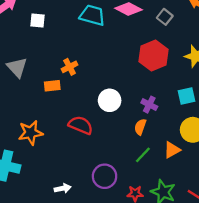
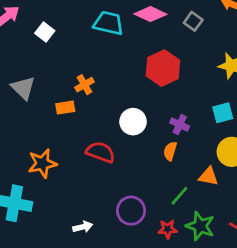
white square: (38, 21) -> (45, 32), turned 35
red hexagon: (153, 55) -> (163, 68), moved
orange triangle: (172, 150) -> (208, 176), turned 42
green line: (143, 155) -> (179, 196), moved

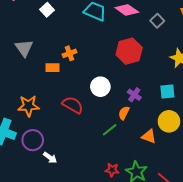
green line: (179, 196) -> (110, 130), moved
purple circle: (131, 211) -> (33, 140), moved
white arrow: (83, 227) -> (50, 158), turned 40

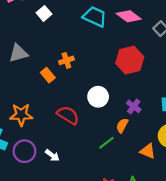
gray triangle: (24, 48) -> (18, 53), turned 48
orange rectangle: (52, 68) -> (48, 75), turned 48
white arrow: (50, 158) -> (52, 155), moved

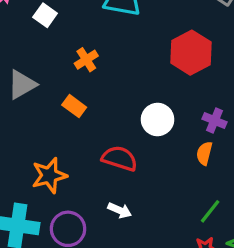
orange cross: (66, 60) -> (86, 60), moved
green line: (106, 143) -> (210, 211), moved
white arrow: (52, 155) -> (120, 210), moved

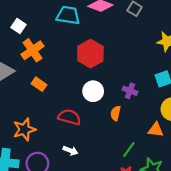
red hexagon: (191, 53) -> (90, 54), moved
orange cross: (86, 60) -> (32, 50), moved, size x1.5
orange semicircle: (204, 153) -> (116, 113), moved

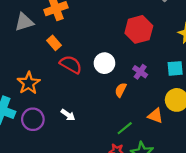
red hexagon: (90, 54) -> (139, 29), moved
red semicircle: (69, 117) -> (71, 64), moved
orange star: (24, 129) -> (29, 83), turned -30

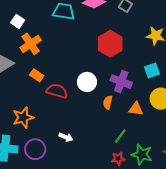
purple cross: (140, 72) -> (121, 82), size x1.5
orange star: (29, 83) -> (23, 118), turned 30
orange triangle: (155, 116) -> (136, 109), moved

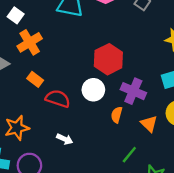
red hexagon: (110, 44) -> (108, 59), moved
orange triangle: (136, 109) -> (149, 124), turned 35
white arrow: (66, 137) -> (65, 139), moved

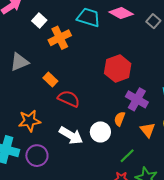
orange cross: (30, 42) -> (60, 38), moved
white circle: (93, 90) -> (100, 132), moved
white arrow: (65, 139) -> (71, 135), size x1.6

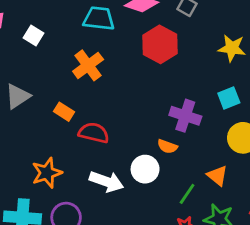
orange cross: (60, 38) -> (88, 65), moved
red hexagon: (118, 68) -> (160, 44), moved
orange semicircle: (120, 119) -> (167, 146), turned -80
orange triangle: (148, 130) -> (217, 176), moved

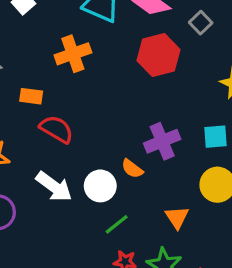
orange rectangle: (64, 112) -> (31, 96), turned -42
purple cross: (185, 116) -> (162, 141), turned 32
green line: (187, 194) -> (117, 224), moved

